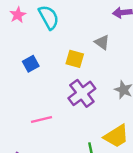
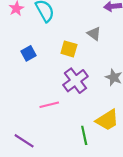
pink line: (42, 119) -> (49, 105), moved

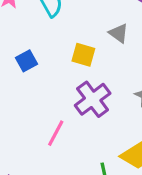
pink line: (49, 105) -> (56, 133), turned -48

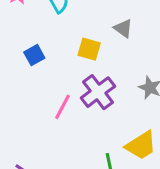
pink line: (56, 133) -> (62, 107), moved

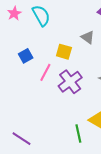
pink line: (62, 107) -> (45, 72), moved

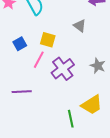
yellow square: (64, 52) -> (48, 40), moved
purple line: (22, 139) -> (22, 92), moved, turned -36

